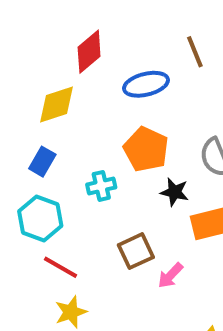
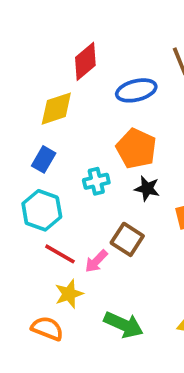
black star: (174, 192) -> (147, 189), moved
brown square: (136, 251) -> (127, 239), turned -32
pink arrow: (170, 275) -> (96, 261), moved

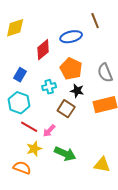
red diamond: (85, 61) -> (43, 50), moved
yellow diamond: (56, 109) -> (15, 28), moved
brown square: (127, 239) -> (66, 109), moved
green arrow: (124, 325) -> (65, 154), moved

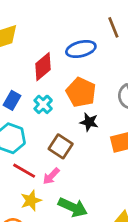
cyan cross: (49, 87) -> (43, 104), moved, turned -32
brown square: (66, 109) -> (61, 146), moved

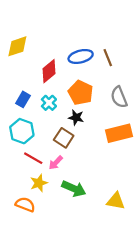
brown line: (113, 27) -> (108, 58), moved
black star: (89, 122) -> (76, 117), moved

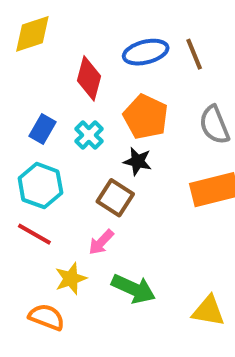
red diamond: (49, 71) -> (89, 78), turned -35
red line: (33, 158) -> (34, 234), moved

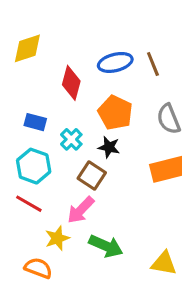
blue rectangle: (42, 129) -> (35, 122), turned 75
cyan cross: (89, 135) -> (71, 139), moved
pink arrow: (101, 242) -> (81, 210), size x1.4

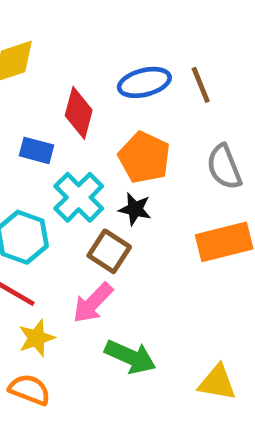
blue rectangle: (35, 122) -> (37, 150), moved
cyan cross: (71, 139) -> (79, 197), size x1.5
yellow star: (57, 238) -> (37, 338), moved

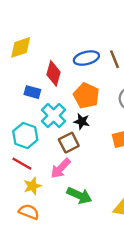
brown square: (109, 251) -> (69, 143), turned 30

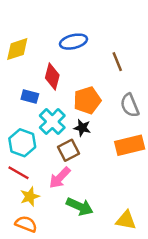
blue ellipse: (86, 58) -> (73, 42), moved
orange pentagon: (86, 96) -> (87, 100), turned 30

